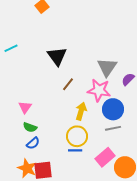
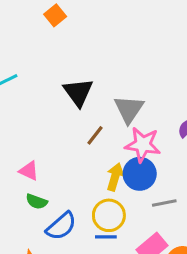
gray triangle: (107, 67) -> (129, 109), moved
pink triangle: (25, 107) -> (29, 171), turned -40
blue circle: (113, 109) -> (140, 174), moved
blue semicircle: (33, 143) -> (61, 226), moved, size x1.5

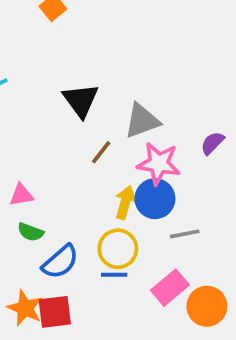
gray triangle: (129, 109) -> (142, 121), turned 36
pink triangle: (29, 171) -> (21, 195), turned -35

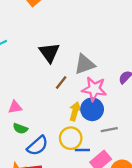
blue line: (114, 275) -> (82, 150), moved

